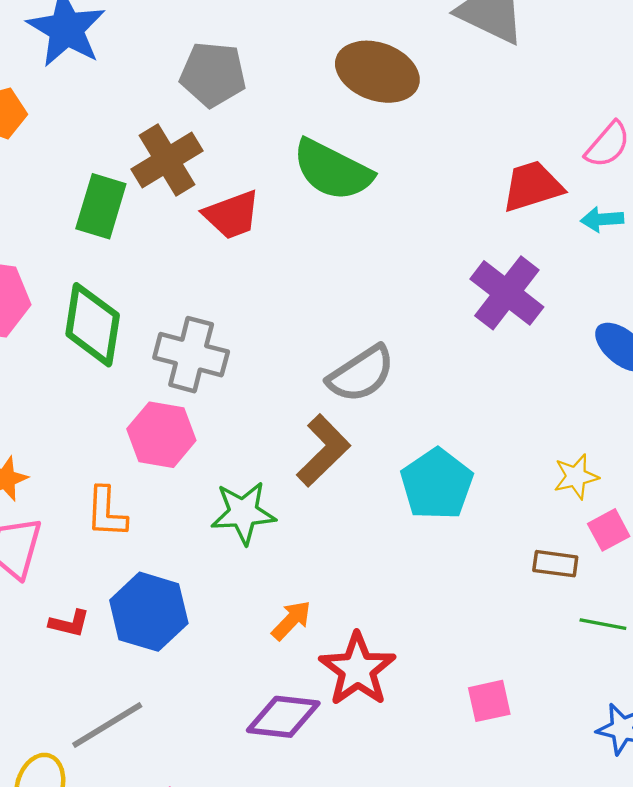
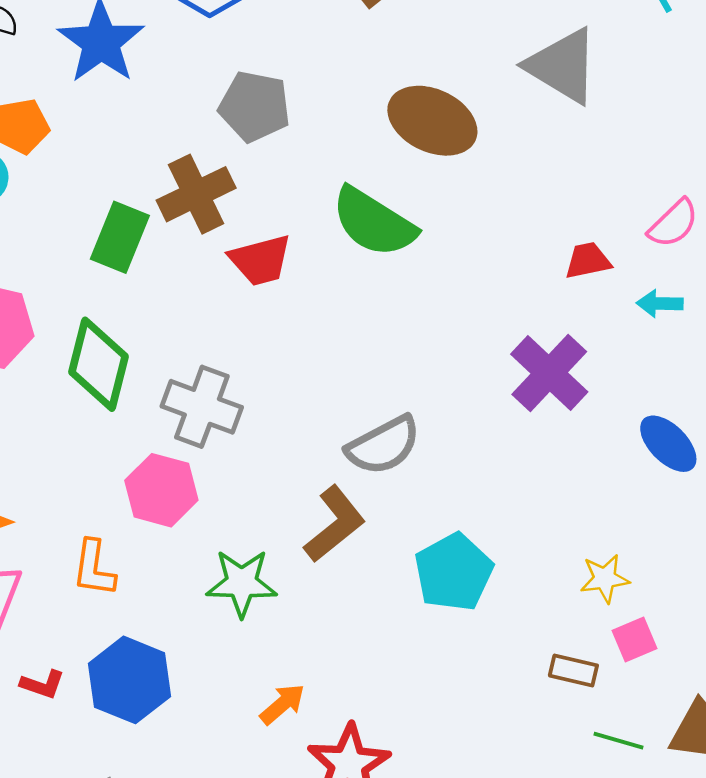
red trapezoid: (532, 186) -> (588, 261), size x0.7

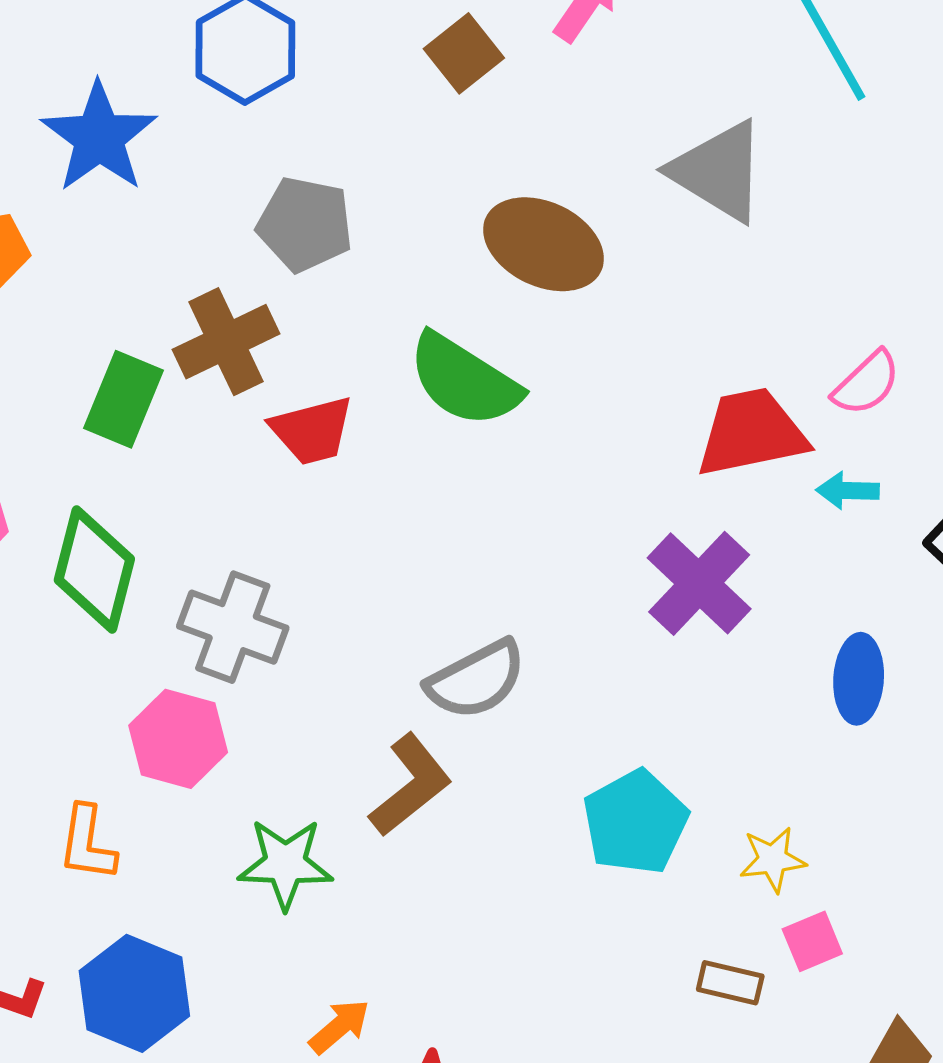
red trapezoid: (588, 261) -> (751, 433), size x1.8
blue ellipse: (668, 444) -> (859, 679), turned 48
cyan pentagon: (454, 572) -> (635, 822), moved

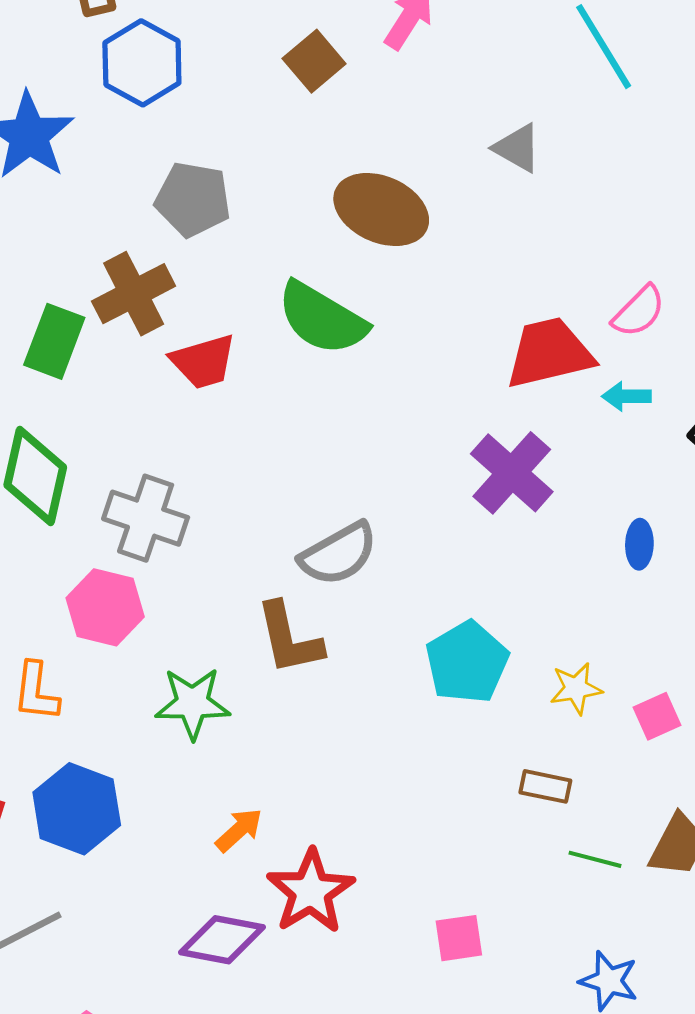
gray triangle: (718, 171) -> (517, 148), size x0.6
blue ellipse: (859, 679) -> (639, 544), size x0.7
brown L-shape: (410, 785) -> (289, 638), turned 118
pink square: (812, 941) -> (657, 716), moved

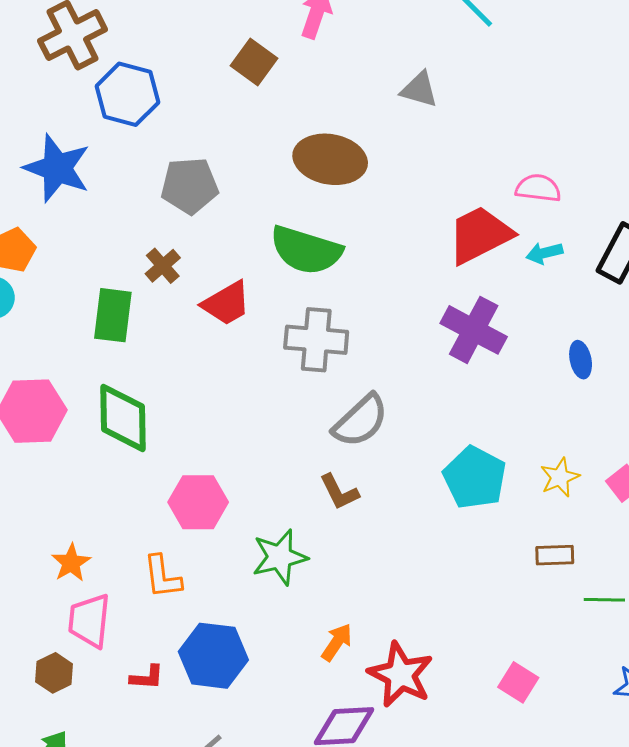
brown cross: (134, 294) -> (163, 266), size x0.6
pink semicircle: (639, 311) -> (538, 188), turned -114
gray cross: (146, 518) -> (316, 340), moved
brown L-shape: (289, 638) -> (339, 492), size x0.7
pink square: (459, 938) -> (518, 682), turned -36

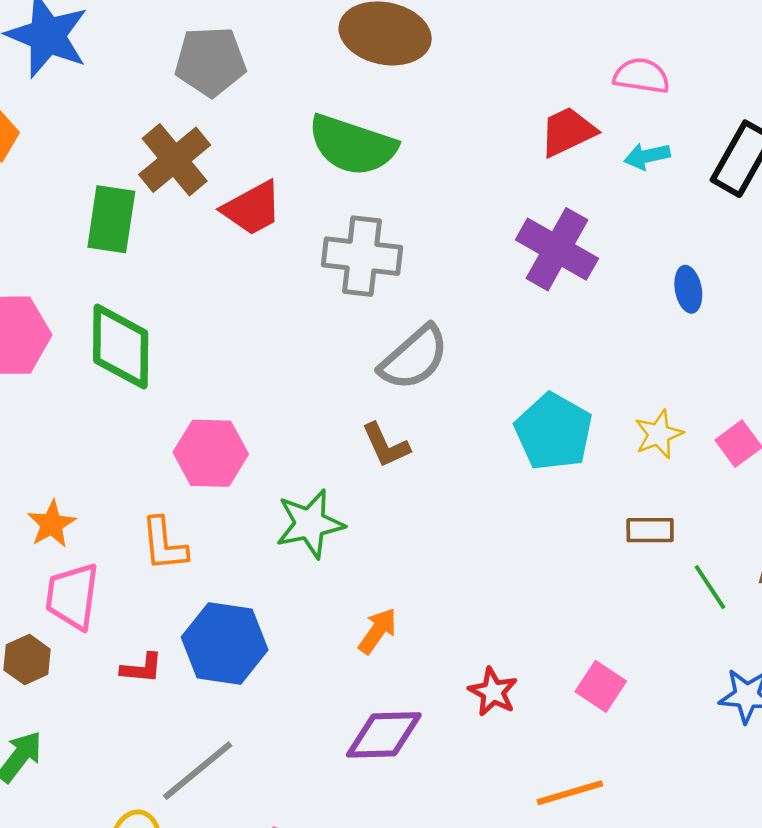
red trapezoid: (480, 235) -> (568, 132), size x0.7
brown cross: (163, 266) -> (175, 160), size x1.6
green line: (604, 600) -> (710, 587), turned 54
red star: (401, 675) -> (493, 692), moved, size x0.6

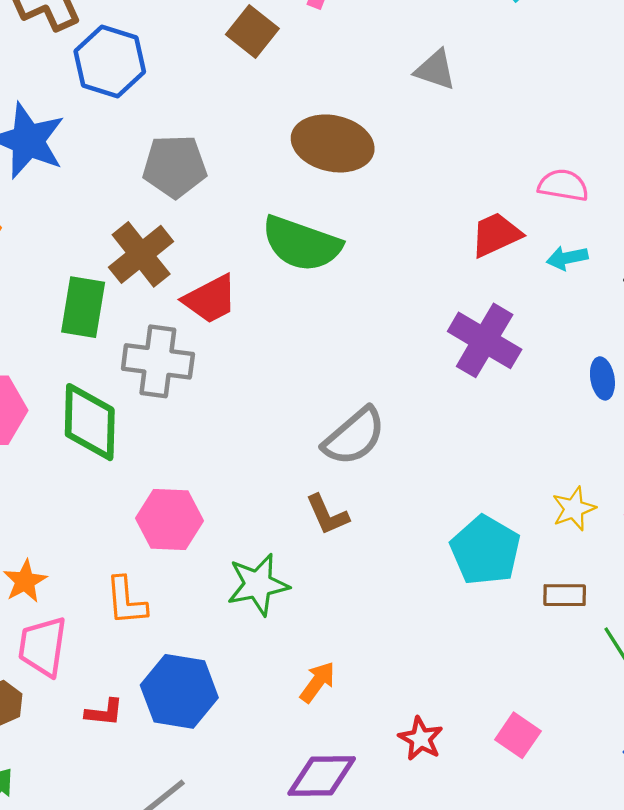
gray cross: (362, 256) -> (158, 361), moved
cyan pentagon: (554, 432) -> (485, 550), moved

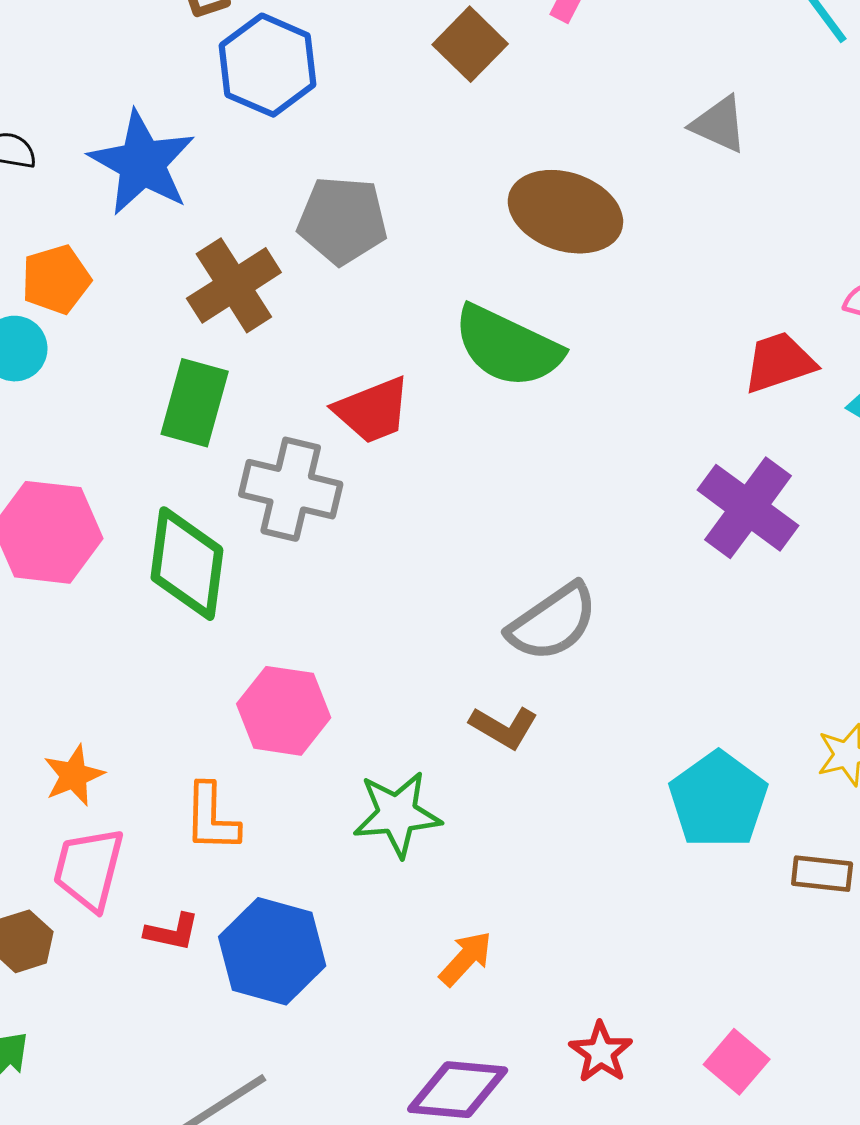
brown cross: (141, 254) -> (234, 285), moved
brown L-shape: (327, 515) -> (504, 727), turned -42
red L-shape: (104, 712) -> (172, 932), moved

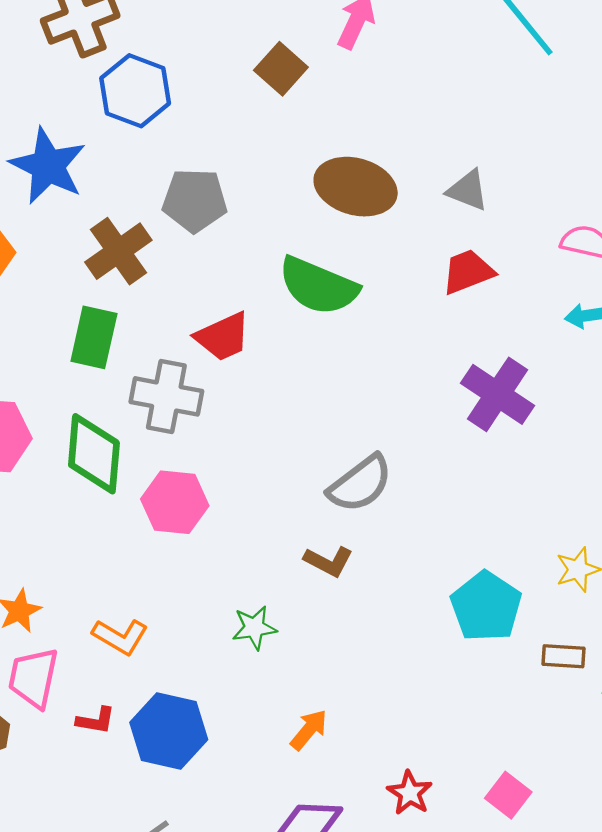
gray triangle: (719, 124) -> (468, 190), moved
red trapezoid: (779, 362) -> (468, 272), moved
pink hexagon: (284, 711) -> (175, 502), moved
green star: (397, 814) -> (254, 628), size x0.7
orange L-shape: (211, 818) -> (120, 637), turned -58

